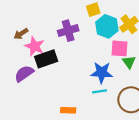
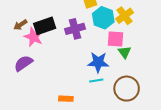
purple cross: (68, 31) -> (75, 29), moved
black rectangle: (46, 59) -> (45, 26), moved

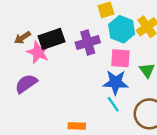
pink square: (115, 39) -> (120, 58), moved
cyan line: (96, 80) -> (113, 104), turned 64

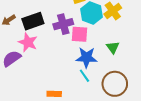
pink star: (38, 52) -> (28, 42), moved
pink square: (120, 58) -> (79, 34), moved

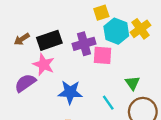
green triangle: (113, 47) -> (132, 83), moved
blue star: (86, 57) -> (70, 92), moved

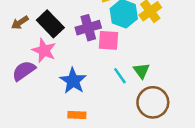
black rectangle: (49, 40) -> (50, 24), turned 65
blue star: (70, 92) -> (73, 81), turned 30
cyan line: (108, 103) -> (120, 76), moved

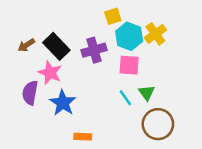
pink square: (109, 40) -> (129, 65), moved
purple semicircle: (24, 71) -> (30, 93), turned -45
blue star: (73, 81) -> (63, 103), moved

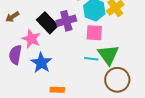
black rectangle: (56, 46) -> (47, 23), moved
green triangle: (147, 93) -> (108, 55), size x1.6
cyan line: (125, 98) -> (91, 59), turned -48

